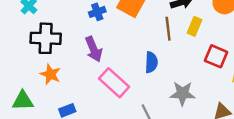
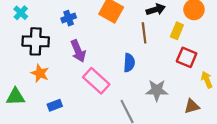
blue cross: (97, 12) -> (69, 18), moved
yellow rectangle: (194, 26) -> (177, 31), moved

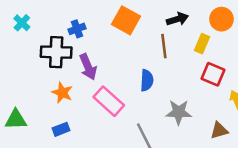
black cross: (36, 41) -> (56, 52), moved
orange star: (40, 73) -> (62, 93), moved

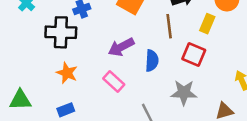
purple arrow: (88, 67) -> (121, 47), moved, turned 85
red square: (213, 74) -> (194, 54), moved
pink rectangle: (109, 101) -> (114, 81), size x0.7

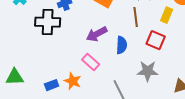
orange star: (67, 73) -> (73, 81), moved

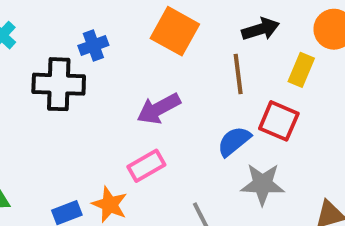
blue semicircle: (122, 45) -> (234, 141), moved, turned -132
pink rectangle: (91, 62) -> (146, 166), turned -72

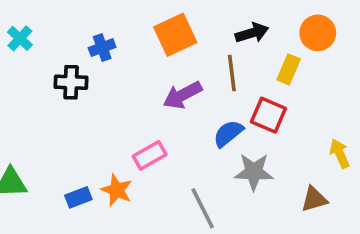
orange square: (175, 31) -> (175, 35), turned 36
black cross: (59, 84) -> (71, 82), size x0.7
purple arrow: (159, 109) -> (183, 95), moved

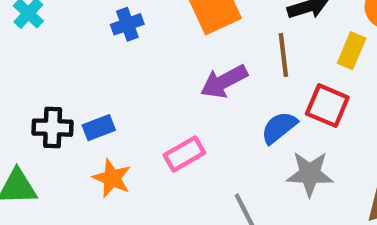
black cross: (71, 82) -> (53, 128), moved
orange star: (117, 190) -> (112, 178), moved
blue rectangle: (78, 197) -> (99, 128), moved

